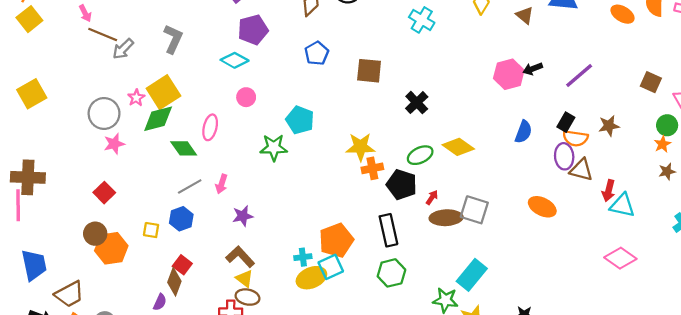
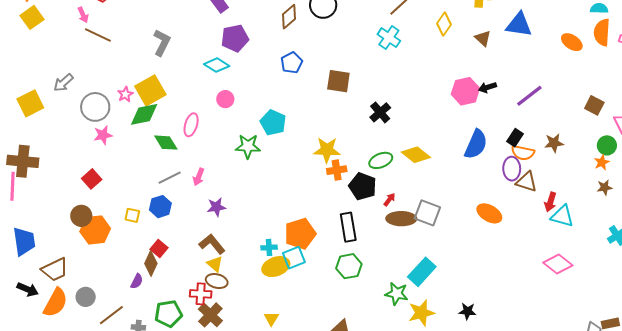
gray arrow: (123, 49) -> (63, 83), moved
yellow square: (32, 94) -> (30, 103), moved
blue semicircle: (523, 132) -> (476, 144), size x1.4

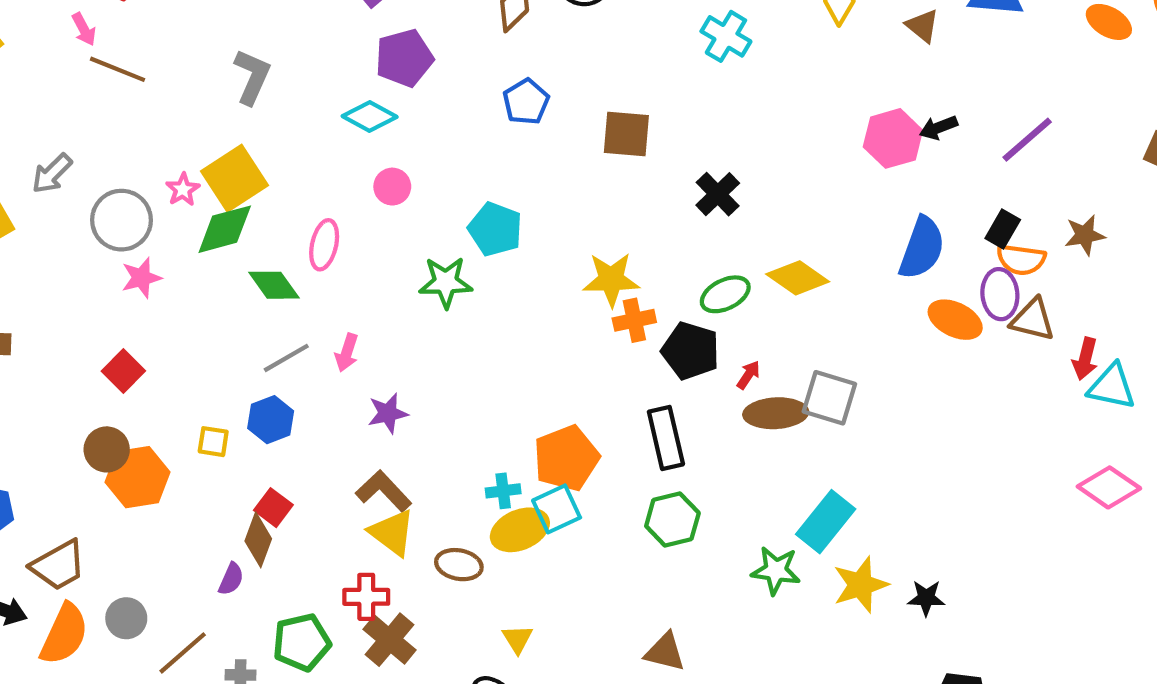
orange ellipse: (489, 213) -> (955, 320), moved
yellow triangle: (215, 264) -> (392, 533), size x1.4
brown ellipse: (217, 281) -> (459, 565), moved
yellow star: (421, 313) -> (860, 585), moved

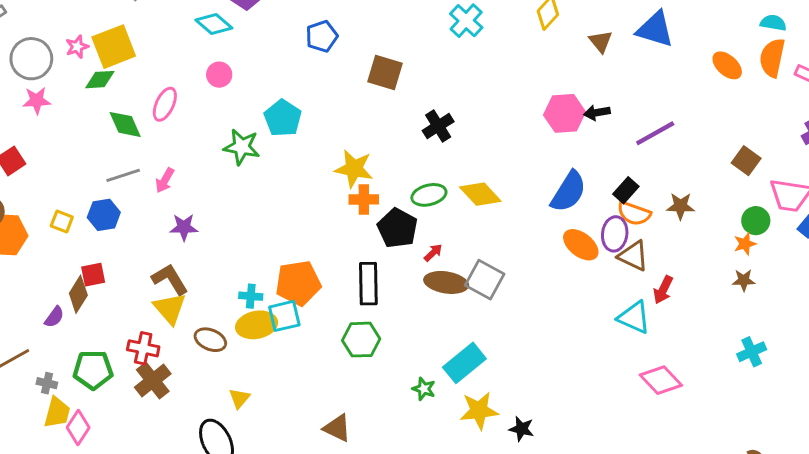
green diamond: (225, 229) -> (100, 80), size x0.7
cyan triangle: (1112, 387) -> (634, 317), moved
red square: (273, 508) -> (93, 275), turned 30
green star: (776, 570) -> (424, 389), size x0.7

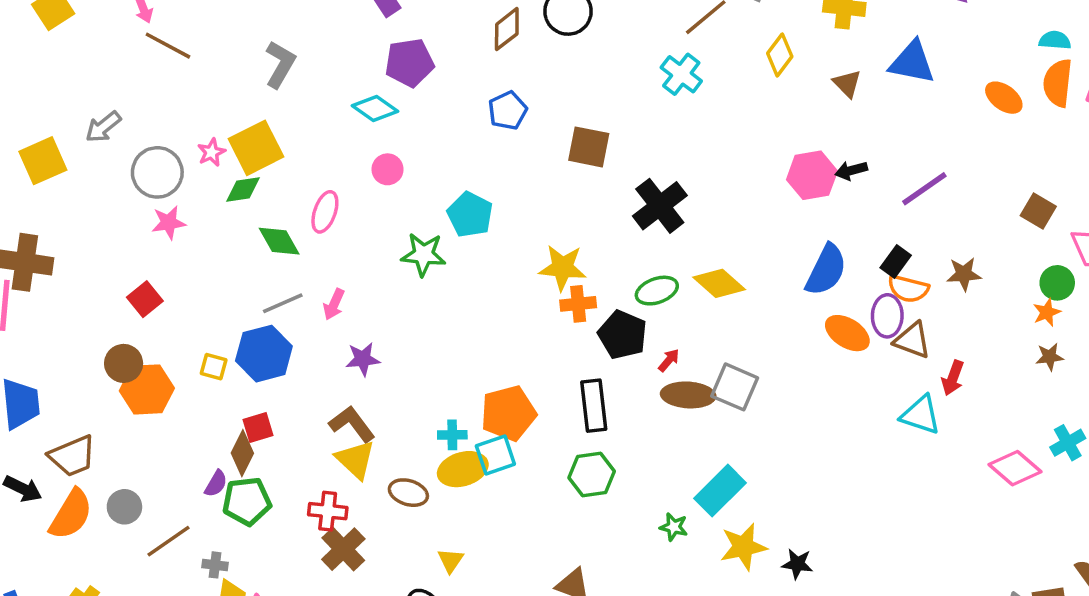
black cross: (438, 126) -> (660, 206), size x1.4
blue hexagon: (104, 215) -> (264, 354), size x1.4
green pentagon: (93, 370) -> (247, 501), moved
pink diamond: (661, 380) -> (1015, 468), moved

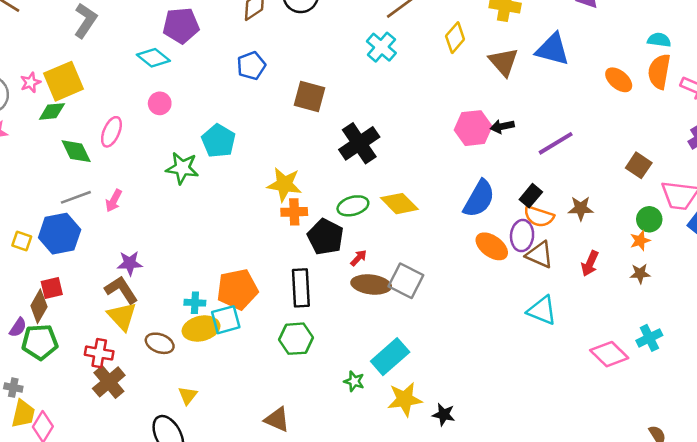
brown triangle: (847, 84) -> (504, 62), size x1.4
purple star: (363, 359) -> (130, 263), moved
red arrow: (953, 378) -> (590, 264), moved

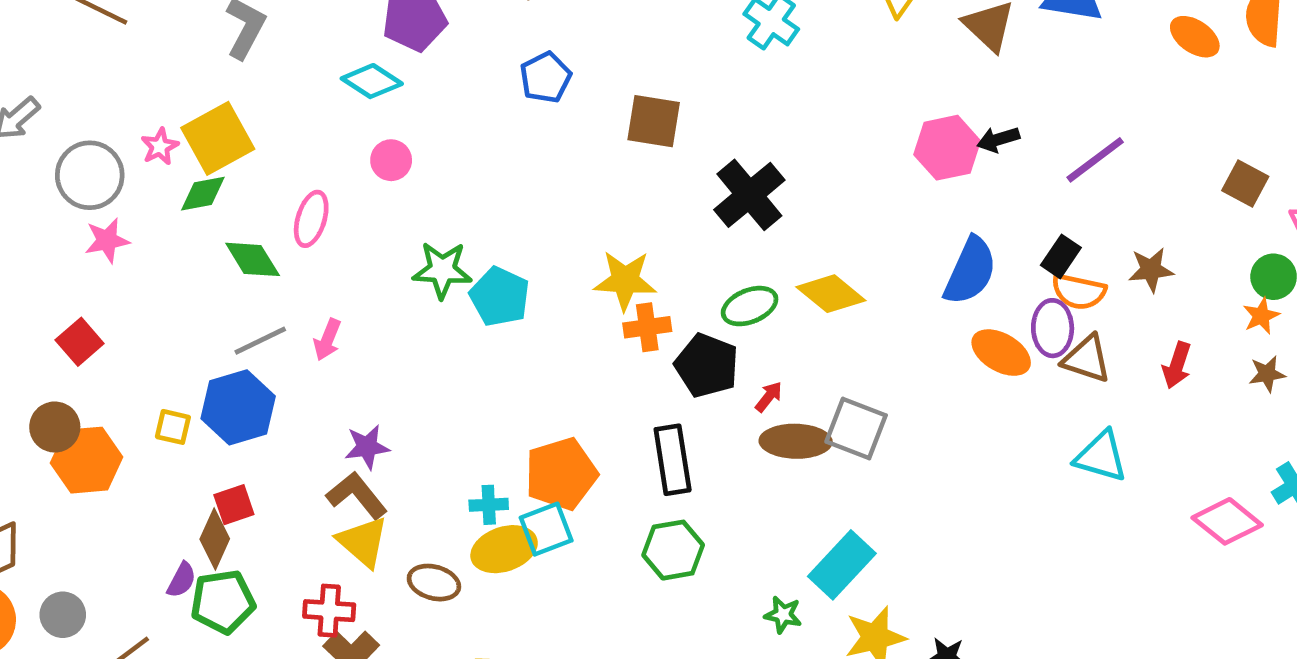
cyan pentagon: (218, 141) -> (500, 297), moved

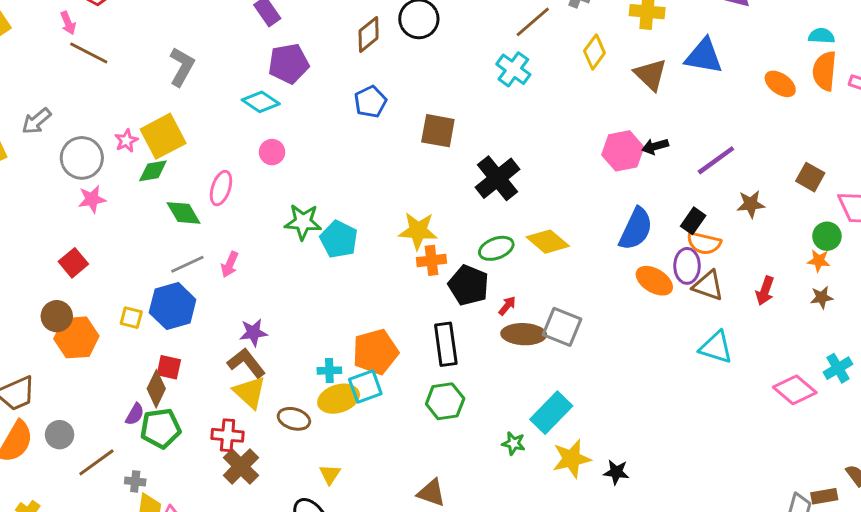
brown star: (1151, 270) -> (751, 204), moved
orange star: (1261, 316) -> (819, 261), turned 30
red square: (234, 505) -> (169, 367), turned 30

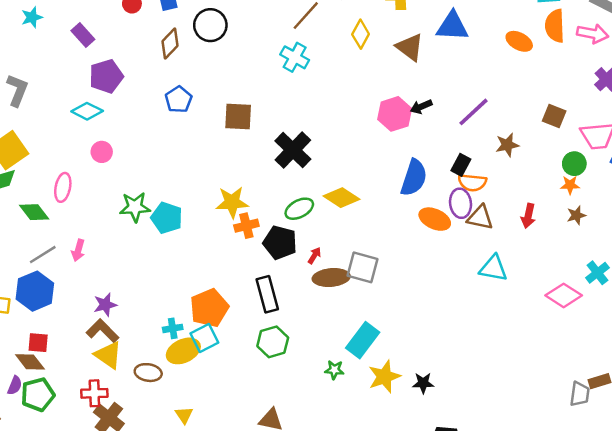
brown diamond: (156, 389) -> (30, 362), turned -56

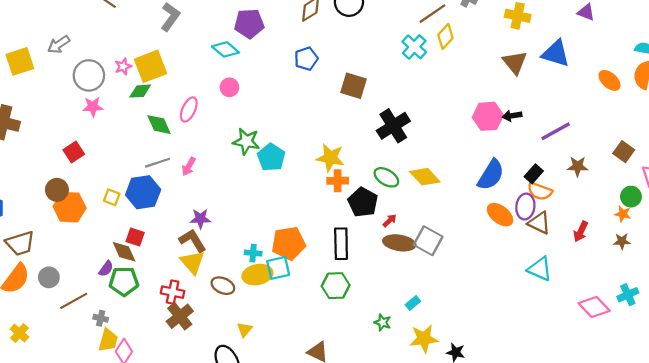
yellow diamond: (361, 34) -> (445, 36), moved
green ellipse: (299, 209) -> (386, 177), turned 45
cyan rectangle: (363, 340) -> (413, 303), size x0.5

